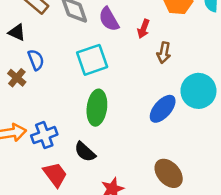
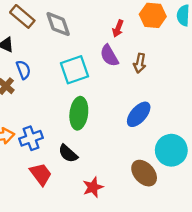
purple semicircle: (109, 19) -> (109, 56), moved
red arrow: (144, 29) -> (118, 28), moved
cyan circle: (198, 91) -> (171, 150), moved

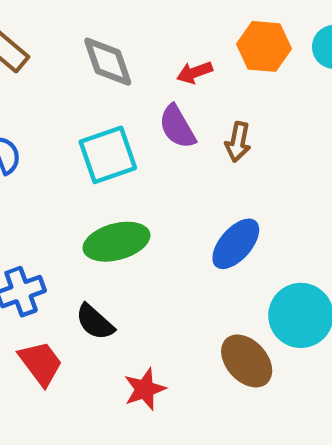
gray diamond: (58, 24) -> (108, 62), moved
red arrow: (118, 28) -> (195, 72), turned 49
green ellipse: (79, 113) -> (116, 242), turned 68

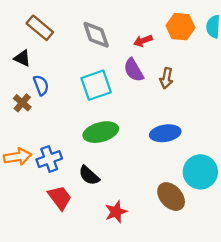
blue ellipse: (236, 244) -> (165, 133), turned 40

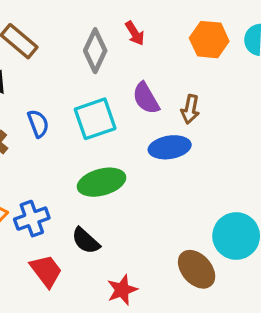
gray diamond: (96, 35) -> (95, 51), turned 44
red arrow: (143, 41) -> (135, 33), moved, turned -102
blue semicircle: (41, 85) -> (38, 124), moved
blue ellipse: (165, 133) -> (170, 147), moved

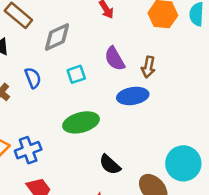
gray diamond: (95, 51) -> (57, 37), moved, turned 40
cyan square: (95, 119) -> (76, 74), size x0.6
black semicircle: (86, 241) -> (110, 165), moved

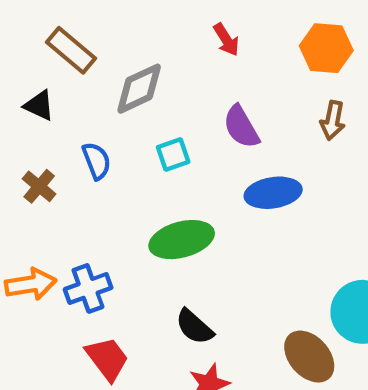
brown arrow: (148, 67) -> (333, 120), moved
black semicircle: (110, 165) -> (194, 327), moved

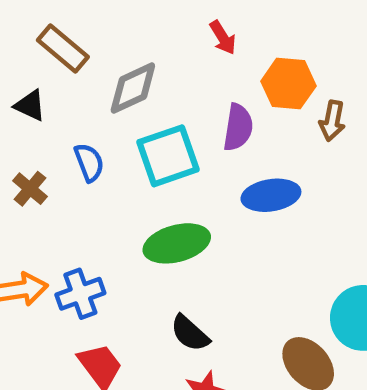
orange hexagon: (326, 48) -> (288, 84), moved
purple semicircle: (241, 127) -> (238, 127), turned -141
cyan square: (173, 154) -> (168, 156), size x1.8

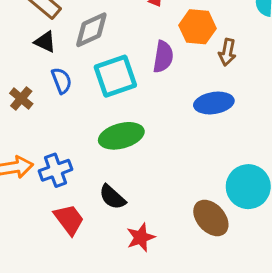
black triangle: (30, 105) -> (45, 42), moved
blue ellipse: (271, 195) -> (214, 103), moved
black semicircle: (190, 333) -> (112, 197), moved

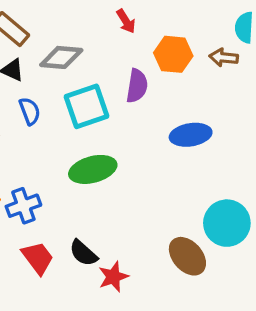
gray diamond: (91, 30) -> (61, 57), turned 30
brown arrow: (227, 52) -> (224, 57), moved, turned 85
black semicircle: (112, 197) -> (83, 253), moved

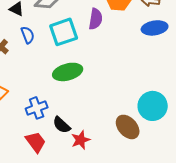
blue ellipse: (191, 135) -> (155, 28), moved
blue cross: (23, 206) -> (37, 108), moved
red trapezoid: (38, 258) -> (36, 142), moved

